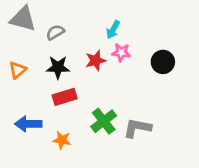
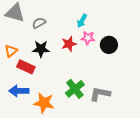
black circle: (163, 62) -> (109, 45), moved
red rectangle: (65, 97) -> (26, 67), moved, turned 42
orange star: (62, 140) -> (44, 103), size x1.5

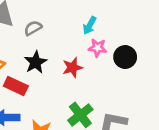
red star: (69, 44) -> (72, 68), moved
black star: (41, 49) -> (36, 62), turned -30

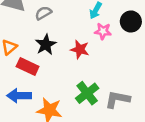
black circle: (125, 57) -> (131, 21), moved
red star: (72, 68) -> (80, 49), turned 30

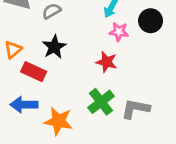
red star: (80, 49) -> (107, 62), moved

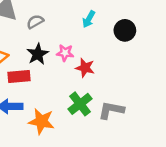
pink star: (119, 32) -> (65, 53), moved
red rectangle: (34, 72) -> (19, 76), turned -30

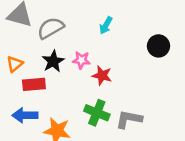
gray semicircle: (35, 22) -> (51, 28), size x1.5
black circle: (125, 30) -> (158, 46), moved
green cross: (80, 104) -> (97, 113), turned -30

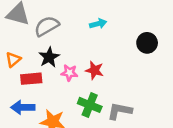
cyan arrow: (106, 25) -> (98, 24), turned -133
pink star: (81, 60) -> (69, 73), moved

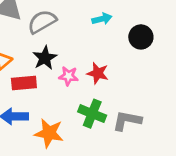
black circle: (147, 43) -> (141, 37), moved

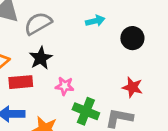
red star: (98, 73) -> (132, 87), moved
pink star: (68, 76) -> (65, 86), moved

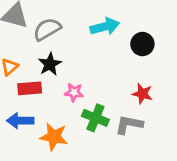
cyan arrow: (95, 21) -> (105, 27), size x1.5

